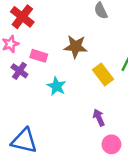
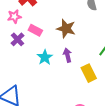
yellow rectangle: (103, 74) -> (89, 73), moved
purple arrow: (99, 118) -> (68, 55), moved

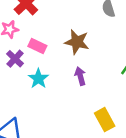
cyan star: (45, 57) -> (38, 79), moved
yellow rectangle: (89, 73) -> (105, 120), moved

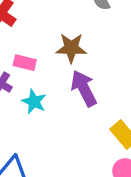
purple arrow: (80, 76) -> (84, 88), size x1.6

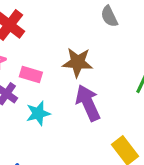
cyan star: (34, 102) -> (38, 113), turned 30

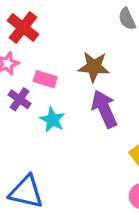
cyan star: (38, 113) -> (52, 120), turned -30

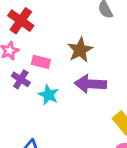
brown star: (94, 67) -> (80, 50), turned -30
purple arrow: (104, 109) -> (90, 84), turned -60

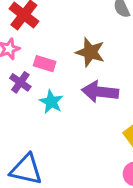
brown star: (80, 50) -> (90, 52), turned -30

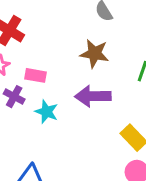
brown star: (90, 52) -> (95, 54), moved

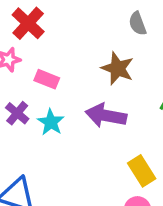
purple cross: (14, 97) -> (17, 113), moved

